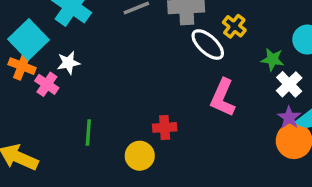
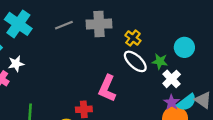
white ellipse: (208, 45) -> (135, 61), moved
pink L-shape: (223, 98) -> (107, 88), moved

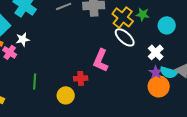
yellow cross: (133, 38) -> (123, 17), size x1.5
green star: (160, 61) -> (143, 14), moved
cyan semicircle: (187, 102) -> (169, 72), turned 54

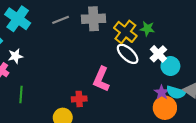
cyan circle: (167, 25) -> (170, 66), moved
white cross: (156, 52) -> (158, 54), moved
green line: (35, 81) -> (21, 95), moved

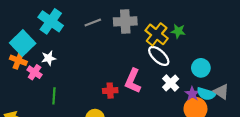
white cross: (158, 54) -> (171, 83), moved
red cross: (79, 99) -> (110, 91), moved

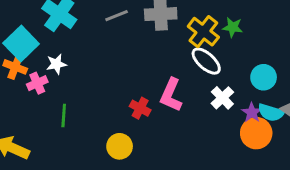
pink cross: (35, 72) -> (37, 83), turned 32
red cross: (110, 91) -> (140, 108), turned 32

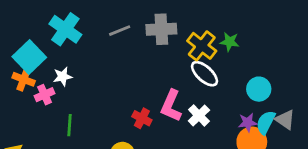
white cross: (222, 98) -> (199, 115), moved
purple star: (252, 113) -> (248, 122), turned 30
cyan semicircle: (271, 113) -> (266, 122), turned 100

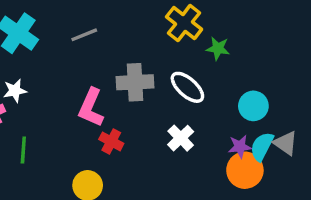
gray cross: (161, 29) -> (135, 82), moved
yellow cross: (202, 46) -> (184, 23), moved
pink L-shape: (171, 106) -> (91, 108), moved

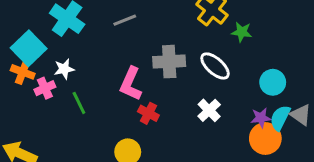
green line: (23, 150) -> (79, 103), moved, turned -30

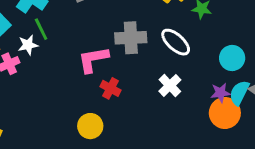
pink L-shape: (131, 84) -> (93, 59), turned 56
green line: (79, 103) -> (41, 29), moved

